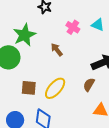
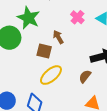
green star: (24, 35) -> (28, 18), turned -30
brown square: (29, 88) -> (44, 51), moved

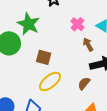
brown arrow: (58, 37) -> (88, 44), moved

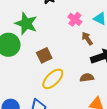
brown square: (44, 57) -> (44, 55), turned -35
brown semicircle: (84, 83) -> (87, 78), turned 48

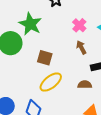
brown arrow: (87, 39) -> (81, 47), moved
brown square: (44, 55) -> (45, 58), turned 35

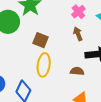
yellow ellipse: (51, 82) -> (44, 65), turned -50

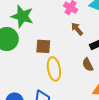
brown semicircle: (77, 71) -> (88, 65), turned -104

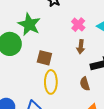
brown arrow: (77, 29) -> (81, 47), turned -144

